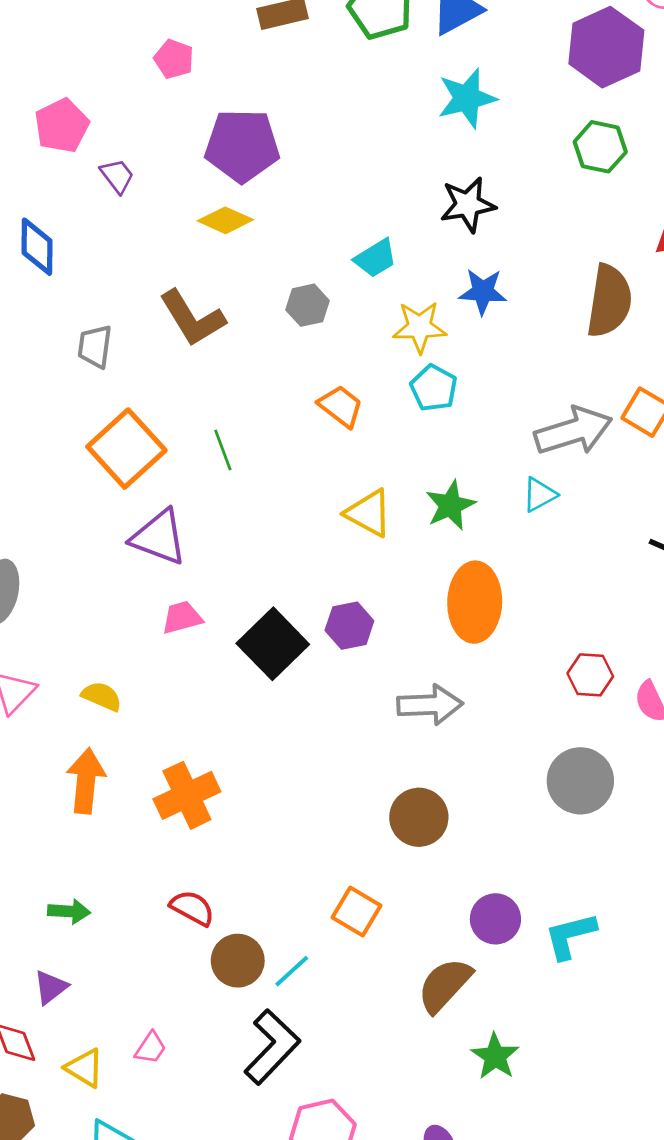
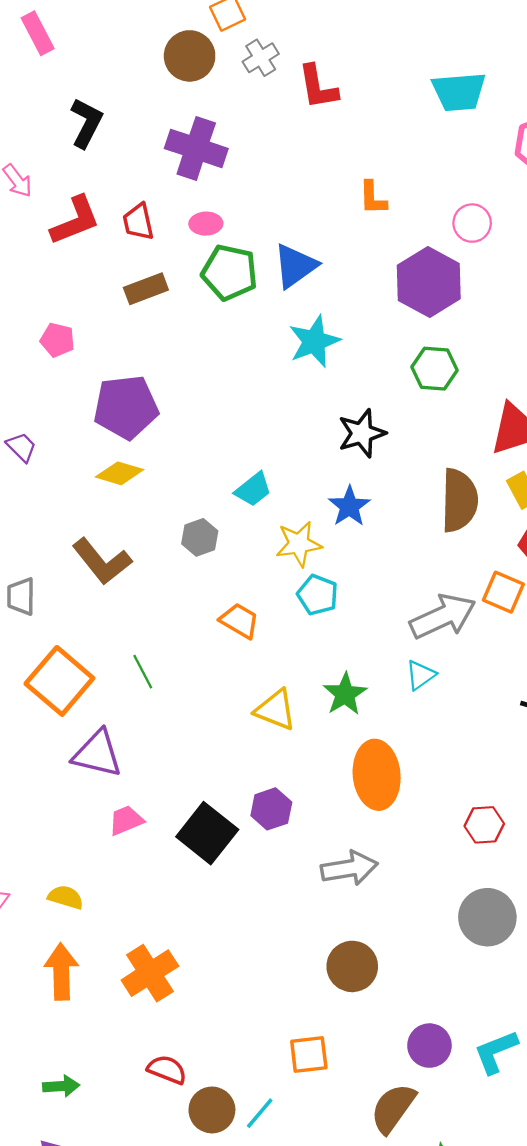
black star: (468, 205) -> (362, 433), moved
blue star: (483, 292) -> (349, 506), turned -30
orange square: (356, 911) -> (309, 1054), turned -30

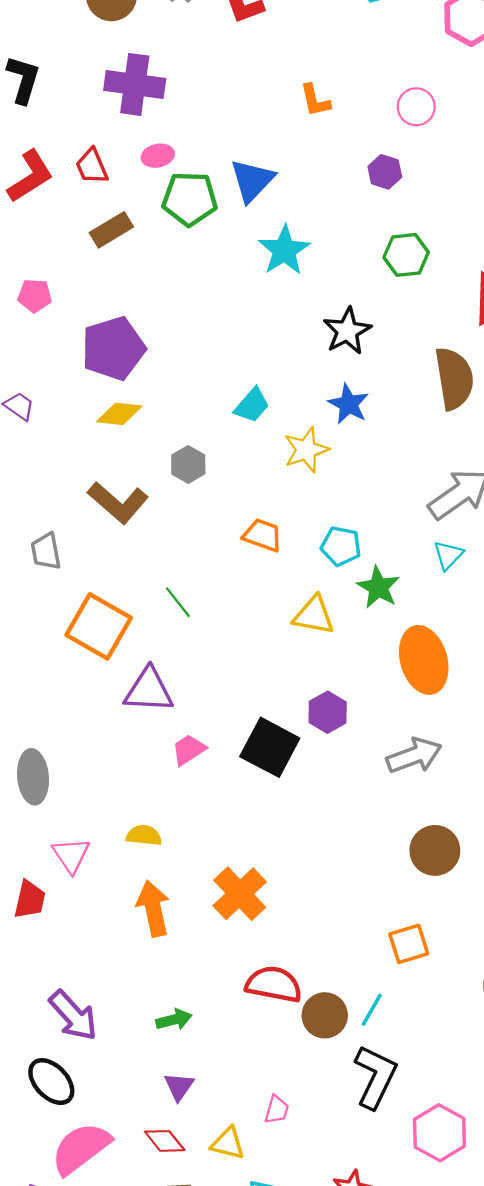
purple hexagon: (429, 282) -> (385, 172), size x0.5
gray hexagon: (200, 537) -> (188, 464), moved
cyan pentagon: (318, 595) -> (341, 546), moved
red semicircle: (167, 1070) -> (274, 984), size x1.4

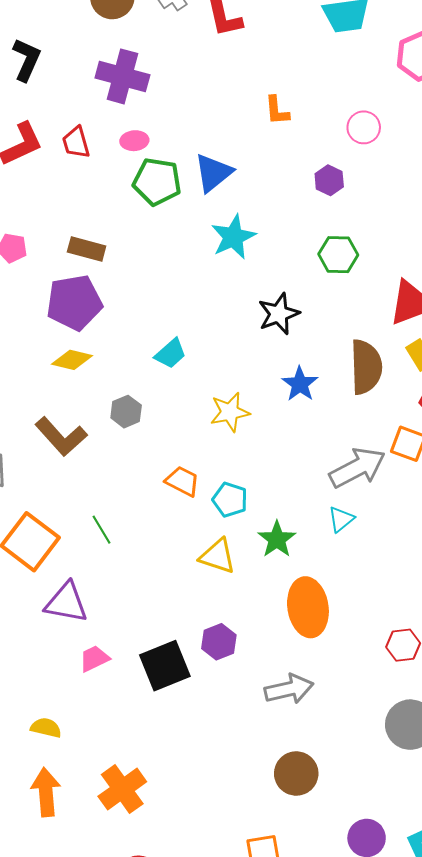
brown rectangle: (111, 230) -> (87, 249), moved, turned 39
blue star: (348, 404) -> (300, 384), moved
cyan trapezoid: (252, 405) -> (171, 354), moved
cyan pentagon: (341, 546) -> (230, 500), moved
black square: (270, 747) -> (165, 666), turned 33

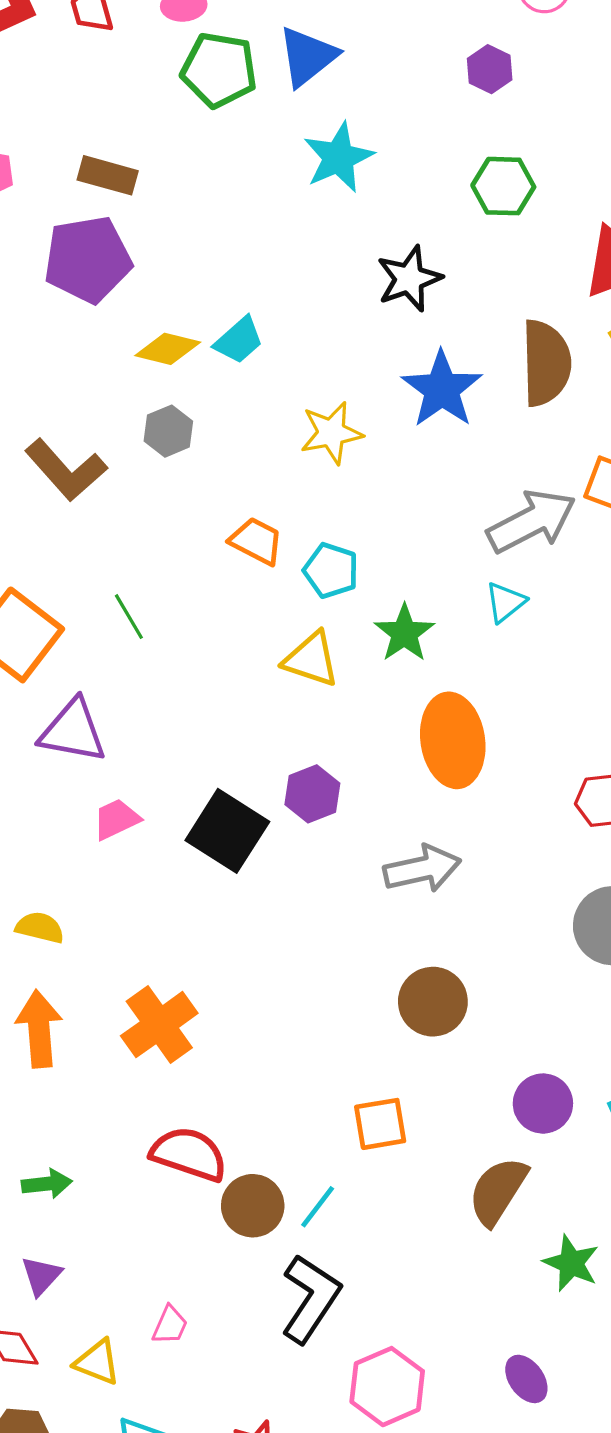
yellow diamond: (72, 360) -> (168, 349), moved
blue star: (300, 384) -> (442, 389), size x1.4
black square: (165, 666) -> (227, 831), turned -36

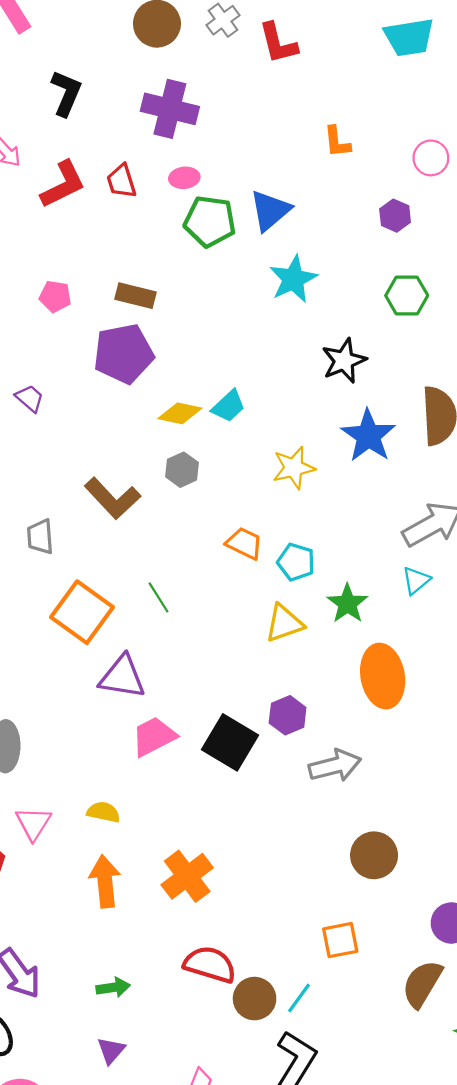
yellow triangle: (311, 659) -> (284, 623), turned -36
pink trapezoid: (116, 819) -> (154, 736), size x1.4
gray arrow: (422, 869) -> (335, 766), moved

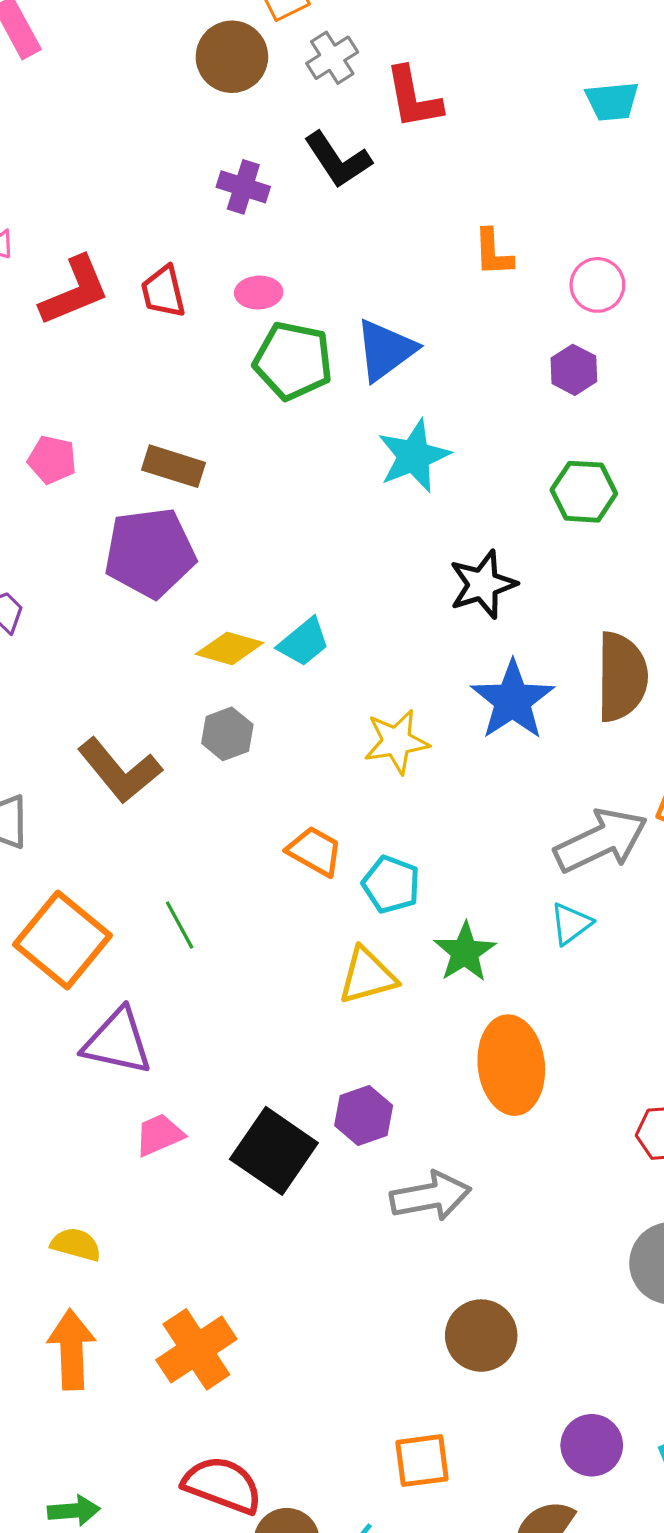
cyan trapezoid: (409, 37) -> (612, 101), size x0.7
black L-shape: (66, 93) -> (338, 160), moved, turned 120
purple cross: (170, 109) -> (243, 187), size x0.6
pink circle: (431, 158) -> (597, 285), moved
pink trapezoid: (154, 736) -> (159, 1135), size x0.7

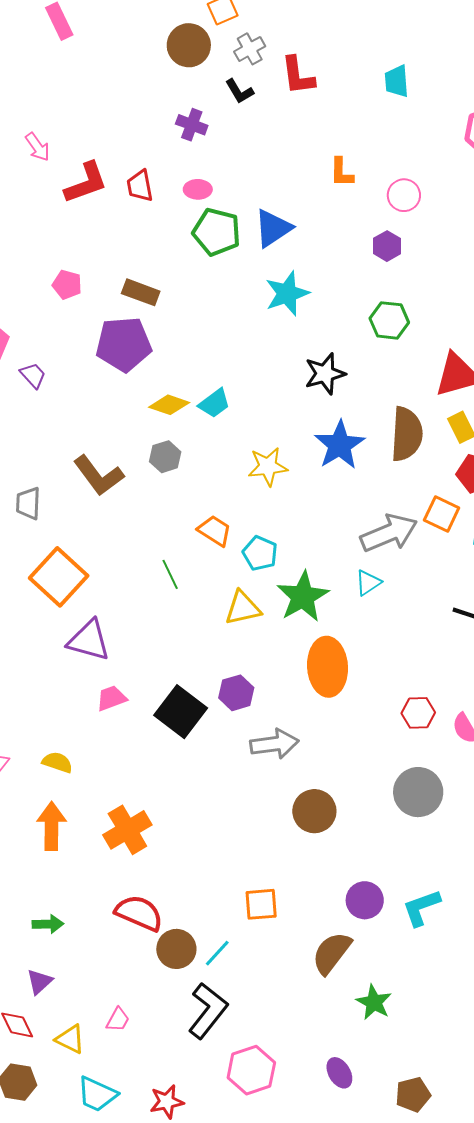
cyan trapezoid: (612, 101) -> (397, 81), moved, turned 88
black L-shape: (338, 160) -> (239, 91), moved, size x0.7
green line: (180, 925) -> (170, 574), moved
green star: (465, 952) -> (303, 597), size x1.4
brown circle: (481, 1336) -> (314, 811), moved

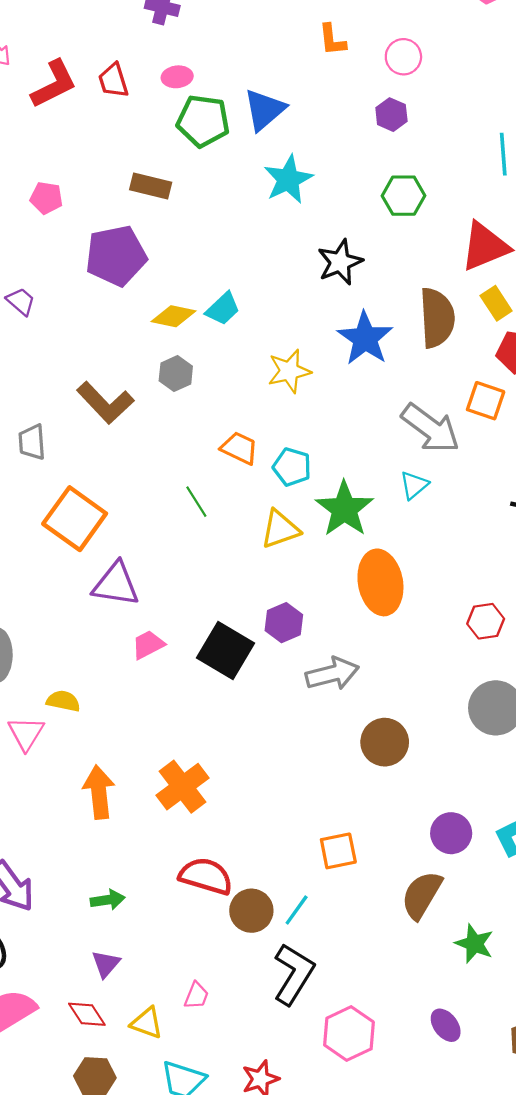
brown rectangle: (141, 292) -> (151, 186), moved
gray arrow: (389, 533) -> (430, 428), turned 66
yellow semicircle: (57, 762) -> (63, 701), moved

